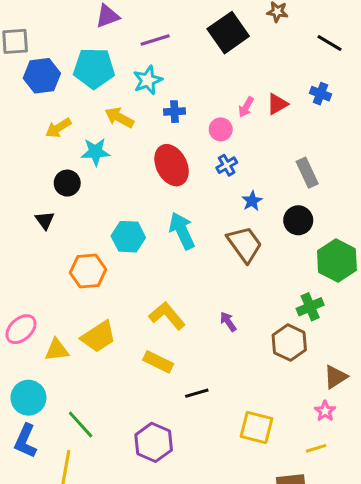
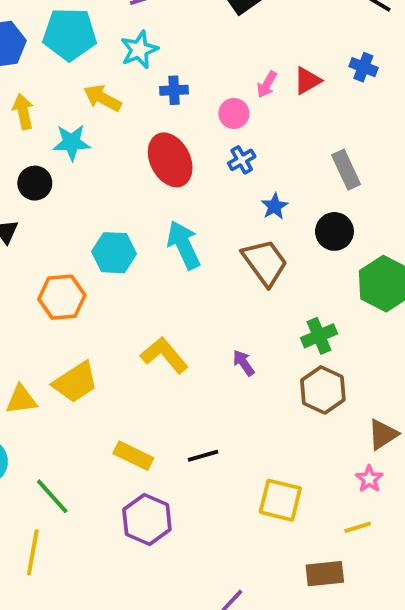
yellow arrow: (58, 128) -> (23, 112), turned 110
green cross: (310, 307) -> (319, 336), moved
yellow rectangle: (158, 362) -> (133, 456), moved

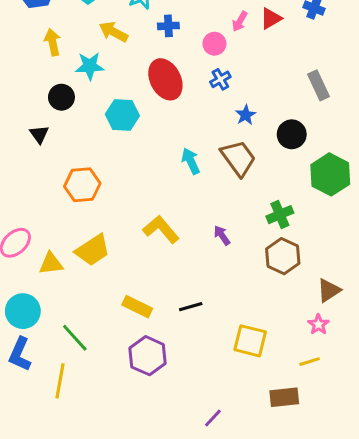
gray rectangle: (346, 170) -> (318, 85), moved
cyan arrow: (184, 245) -> (191, 161), moved, size x0.7
cyan hexagon: (114, 253) -> (122, 115), moved

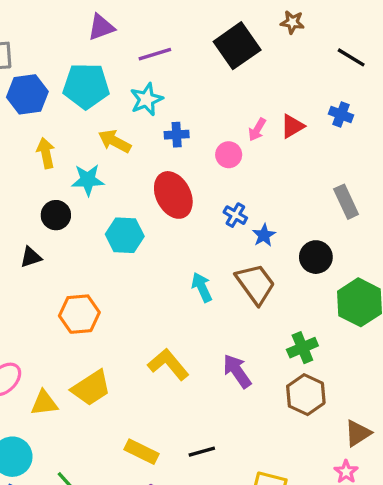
blue cross: (220, 79) -> (235, 215), moved, turned -30
black triangle: (39, 134) -> (31, 257), turned 48
purple arrow: (222, 235) -> (237, 371), size x1.5

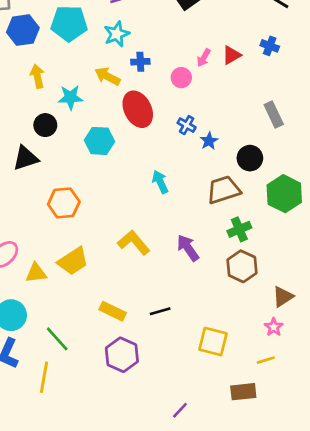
yellow arrow: (115, 141) -> (107, 76), moved
black triangle: (31, 257) -> (26, 158), size x1.5
brown trapezoid: (255, 284) -> (224, 190), moved, turned -72

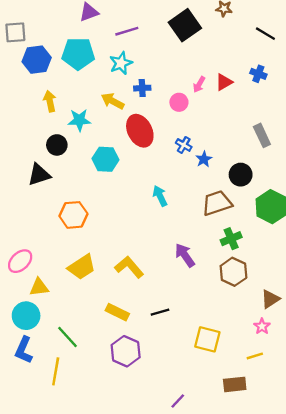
yellow L-shape: (134, 243) -> (129, 267), moved
yellow triangle: (36, 273) -> (39, 287), moved

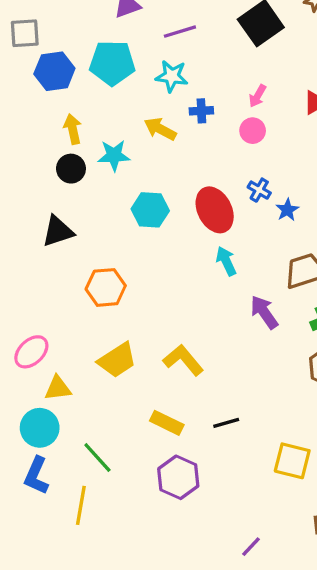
cyan star: (121, 63) -> (172, 76), turned 30
pink arrow: (199, 85) -> (258, 96), moved
red ellipse: (140, 131) -> (215, 210), moved
black circle: (57, 145) -> (71, 169), moved
purple arrow: (185, 255) -> (264, 312), moved

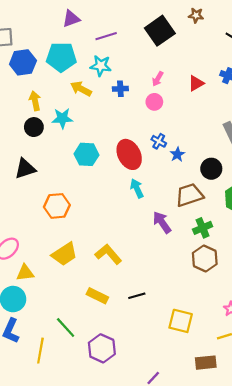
yellow arrow: (160, 129) -> (81, 89), moved
green line: (97, 458) -> (66, 328), moved
purple hexagon: (178, 477) -> (102, 348), moved

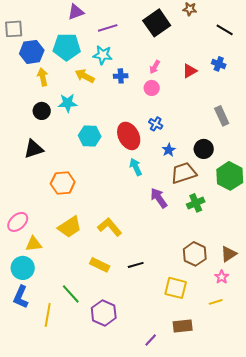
yellow arrow: (35, 101) -> (43, 77), moved
blue star: (177, 154) -> (169, 150), moved
brown hexagon: (205, 259) -> (195, 254), moved
brown rectangle: (206, 363) -> (183, 326), moved

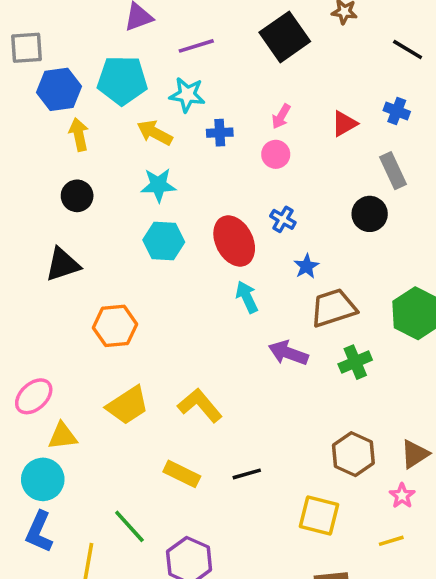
cyan star: (68, 103) -> (158, 185), moved
gray rectangle: (222, 116) -> (393, 171), moved
black circle: (204, 149) -> (370, 214), moved
purple arrow: (159, 198) -> (288, 353), turned -35

